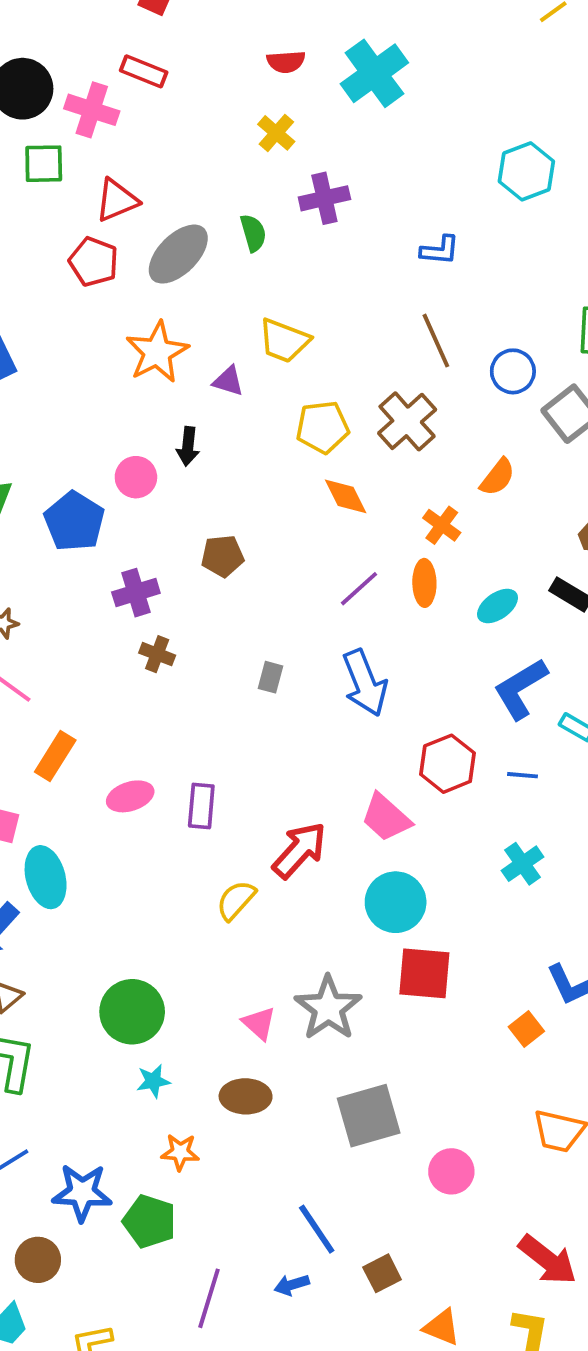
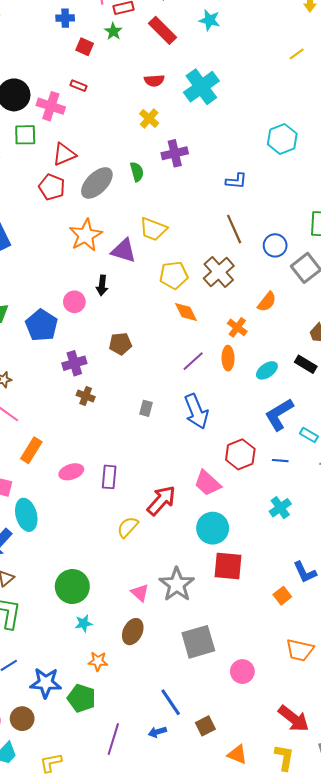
red rectangle: (144, 71) -> (78, 86), size x0.7
purple triangle: (228, 381) -> (124, 251), size x1.5
brown ellipse: (246, 1096) -> (133, 632), turned -65

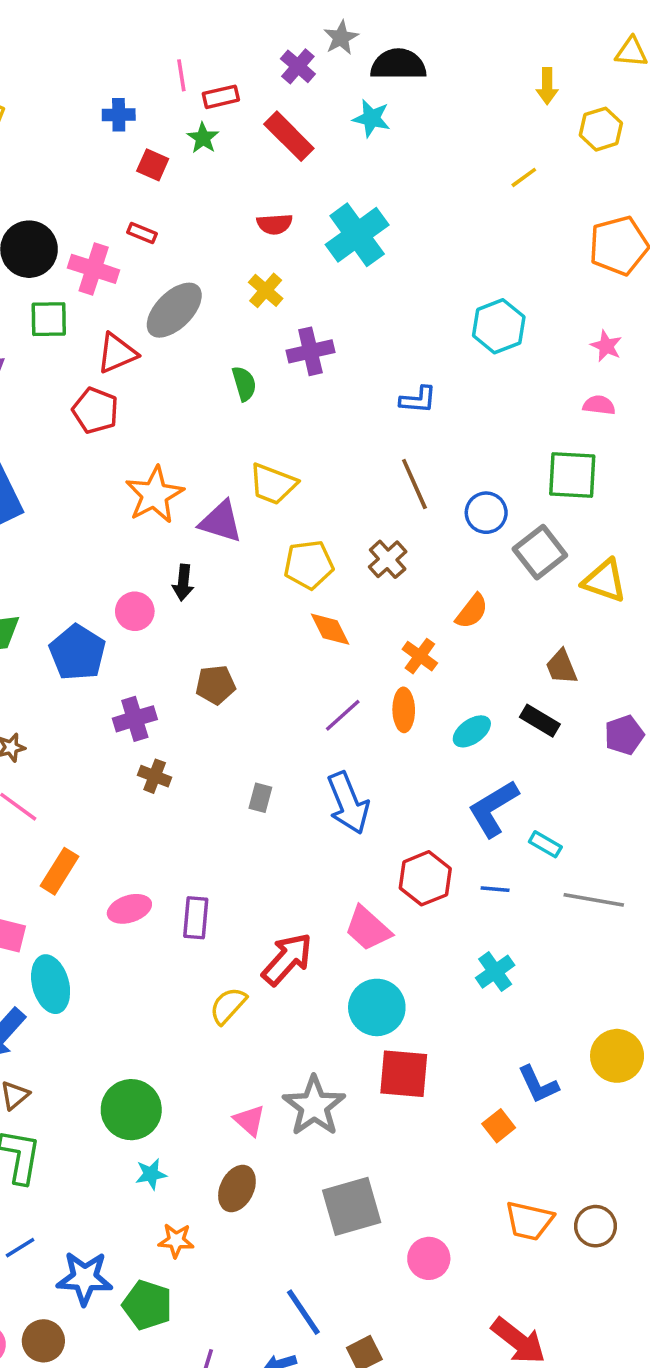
gray ellipse: (97, 183) -> (174, 310), moved
brown cross: (219, 272) -> (388, 559), size x0.7

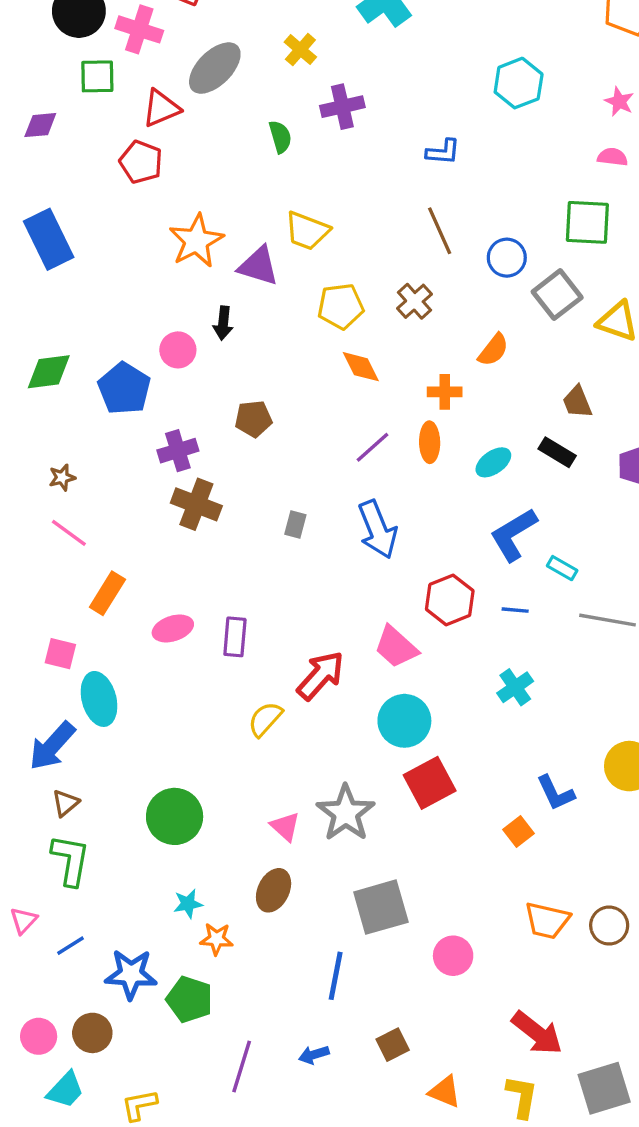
orange cross: (420, 656) -> (445, 392), turned -36
brown cross: (155, 776) -> (196, 504), size x1.6
red square: (404, 1074) -> (430, 783), turned -33
cyan star: (151, 1174) -> (188, 904), moved
blue line: (303, 1312) -> (336, 976), moved, turned 45

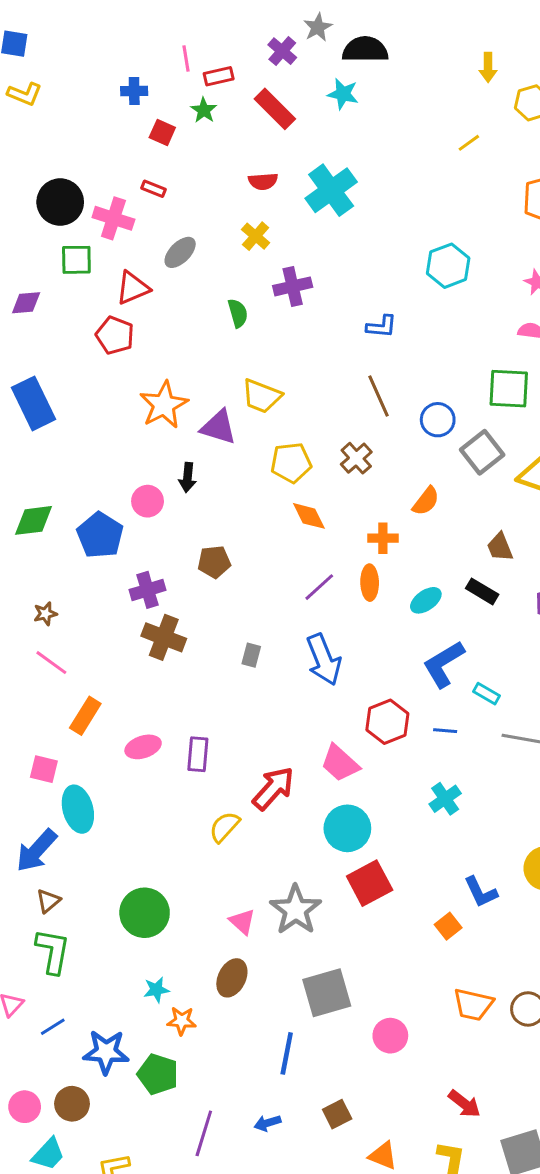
gray ellipse: (215, 68) -> (180, 252), size x0.7
red arrow: (537, 1033) -> (464, 1104), size x0.7

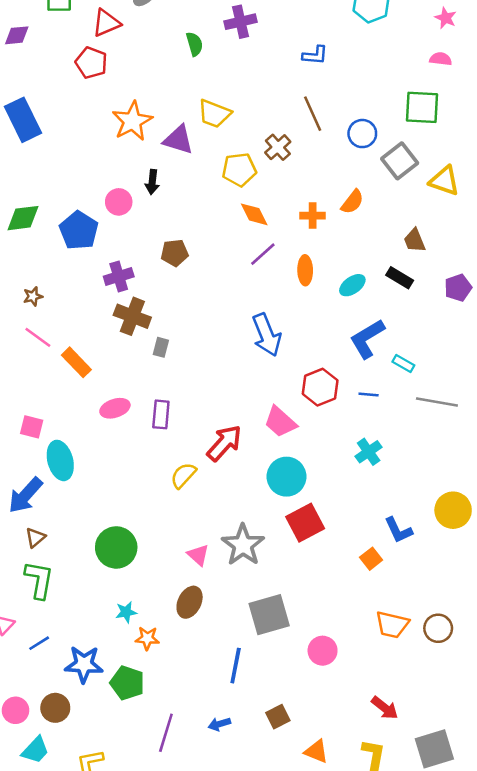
brown cross: (356, 458) -> (278, 147), moved
orange cross: (383, 538) -> (313, 216), moved
purple line: (319, 587) -> (263, 254), moved
gray rectangle: (251, 655) -> (161, 347), moved
orange rectangle: (85, 716) -> (76, 362), moved, turned -76

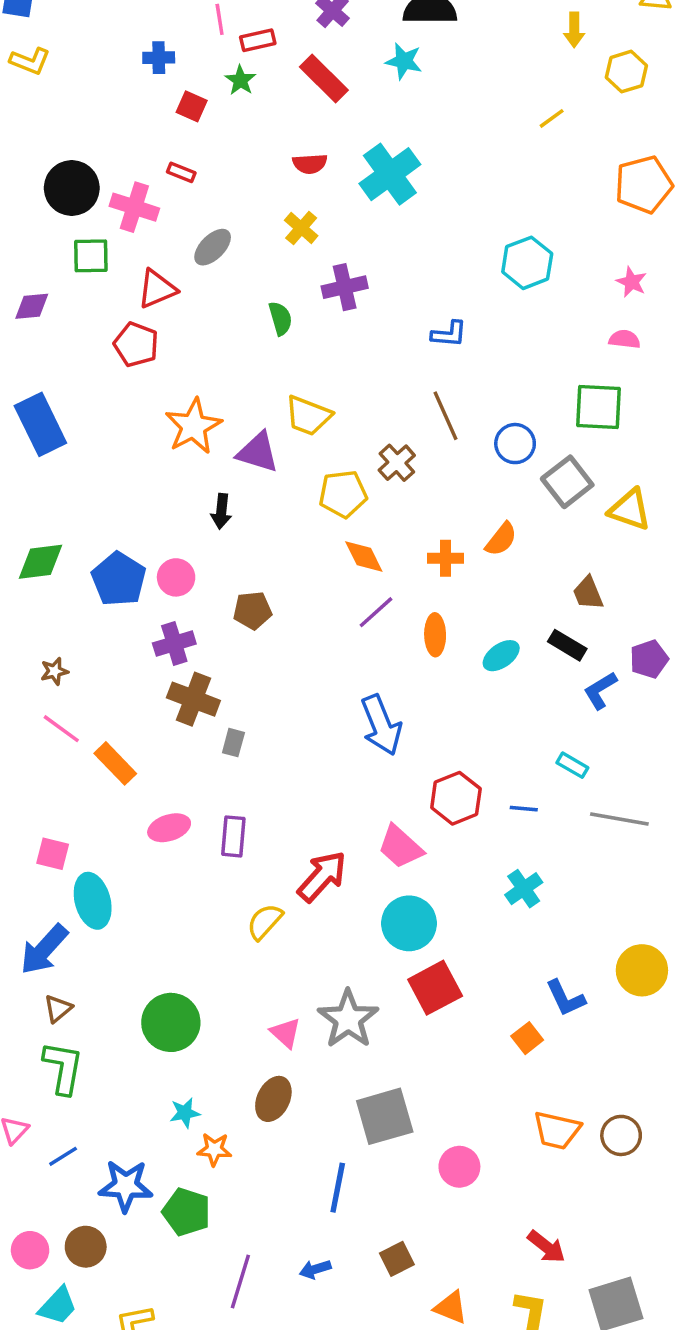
pink circle: (119, 202) -> (176, 577), moved
blue L-shape: (367, 339) -> (600, 690), moved, size x0.7

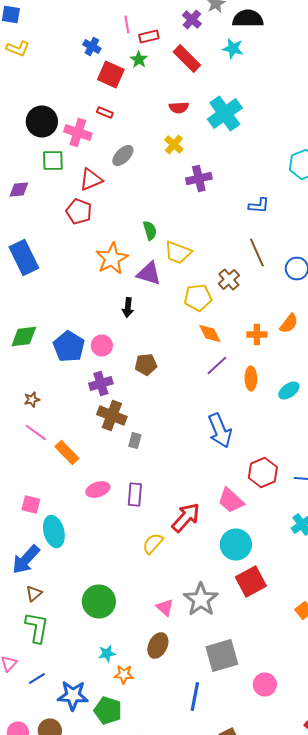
blue cross: (159, 58) -> (92, 46), turned 30
red square: (192, 106) -> (111, 74), size x1.5
green semicircle: (280, 318) -> (150, 230), moved

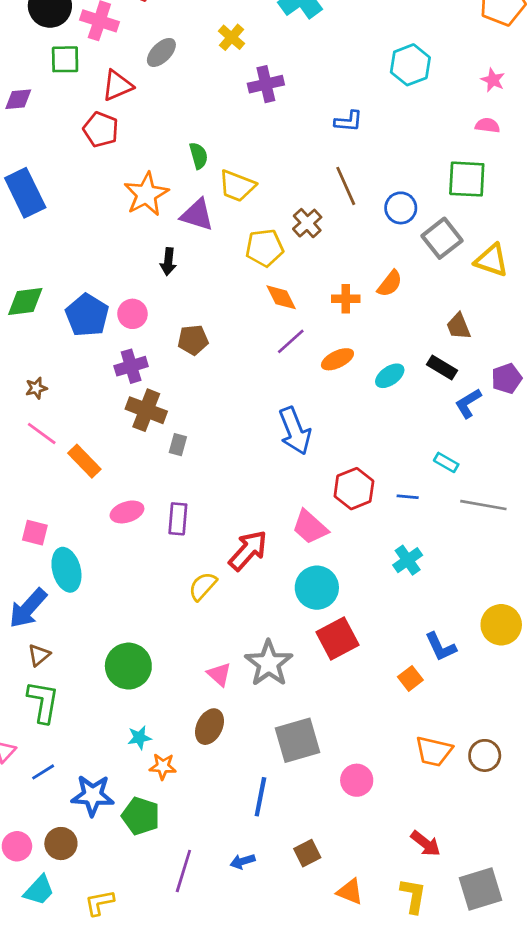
orange ellipse: (251, 378) -> (337, 359), turned 65

